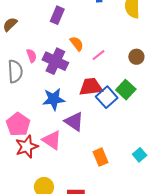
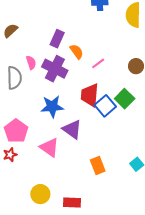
purple rectangle: (57, 15) -> (57, 39), moved
red trapezoid: (91, 87) -> (90, 95), turned -80
red star: (27, 147) -> (10, 155), moved, size x0.6

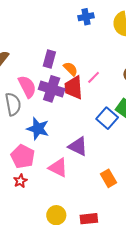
pink semicircle: (31, 63) -> (27, 87), size x1.6
red trapezoid: (90, 95) -> (74, 88), moved
blue star: (52, 107) -> (38, 129), moved, turned 30

